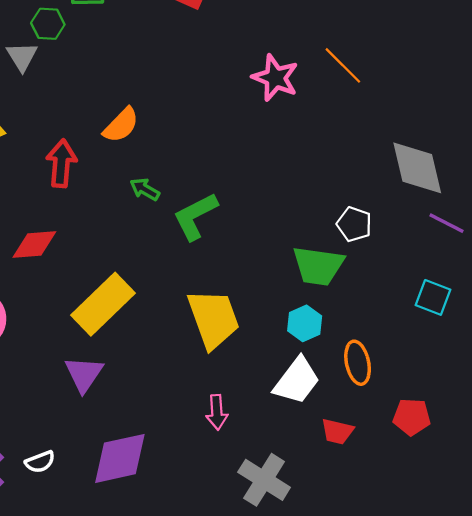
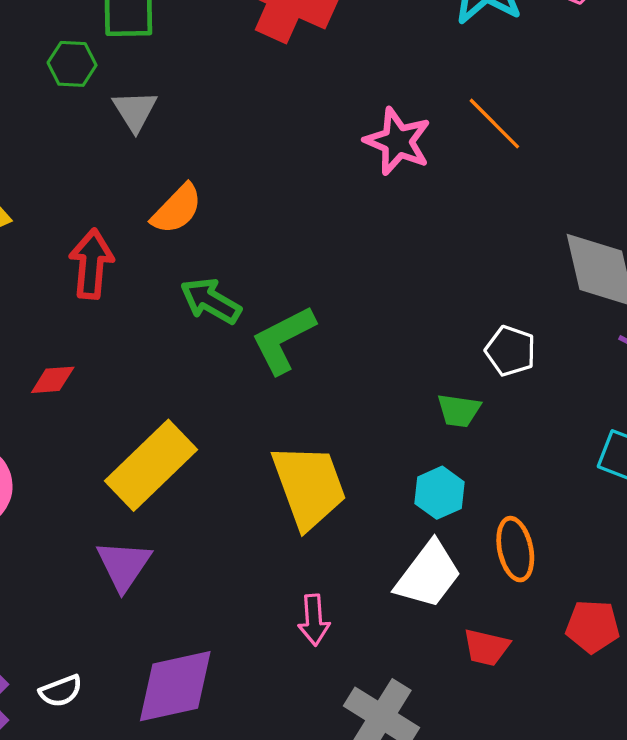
gray triangle: (22, 56) -> (135, 111), moved
green arrow: (145, 189) -> (211, 301), size x1.4
red diamond: (34, 244) -> (53, 380), size x0.7
green trapezoid: (318, 266) -> (459, 410), size x0.6

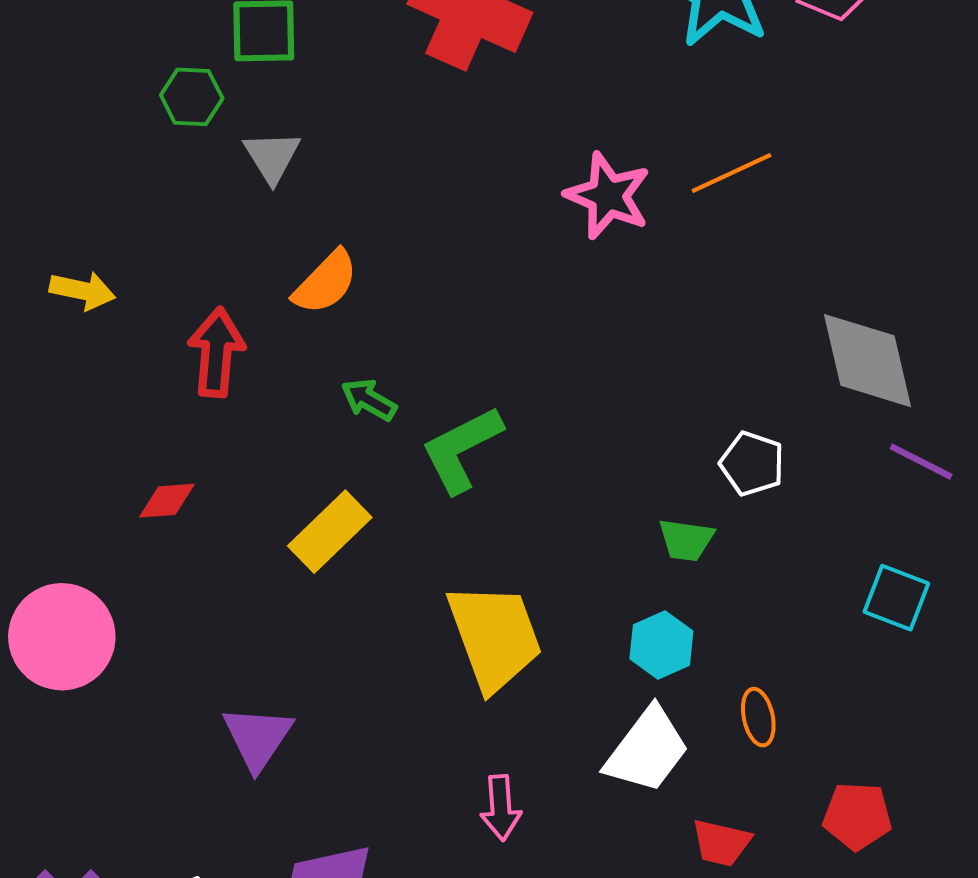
orange line: (494, 124) -> (732, 173), turned -70
green arrow: (211, 301) -> (369, 400), size x0.7
yellow rectangle: (151, 465) -> (330, 532), moved, size x0.7
orange ellipse: (515, 549) -> (758, 717), size x0.7

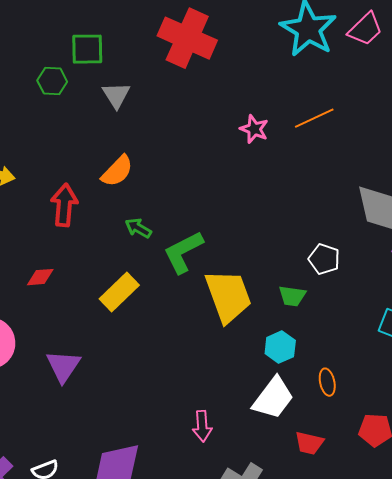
gray triangle: (272, 157) -> (116, 95), moved
pink star: (608, 196) -> (254, 129), size x0.7
yellow trapezoid: (495, 637) -> (228, 296), moved
purple triangle: (258, 738) -> (63, 366), moved

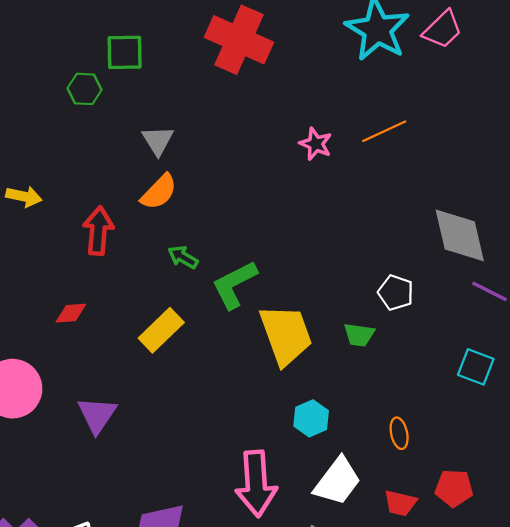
gray triangle: (116, 95) -> (158, 140), moved
cyan hexagon: (280, 347) -> (311, 418), moved
white trapezoid: (273, 398) -> (337, 481), moved
pink arrow: (202, 426) -> (256, 484), size x1.8
red trapezoid: (309, 443) -> (400, 503), moved

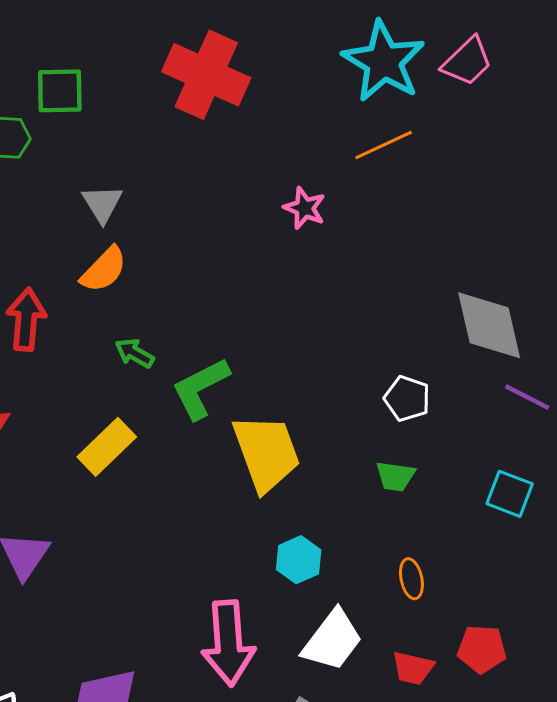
orange line: (384, 131) -> (384, 145), moved
green trapezoid: (359, 335) -> (395, 476), moved

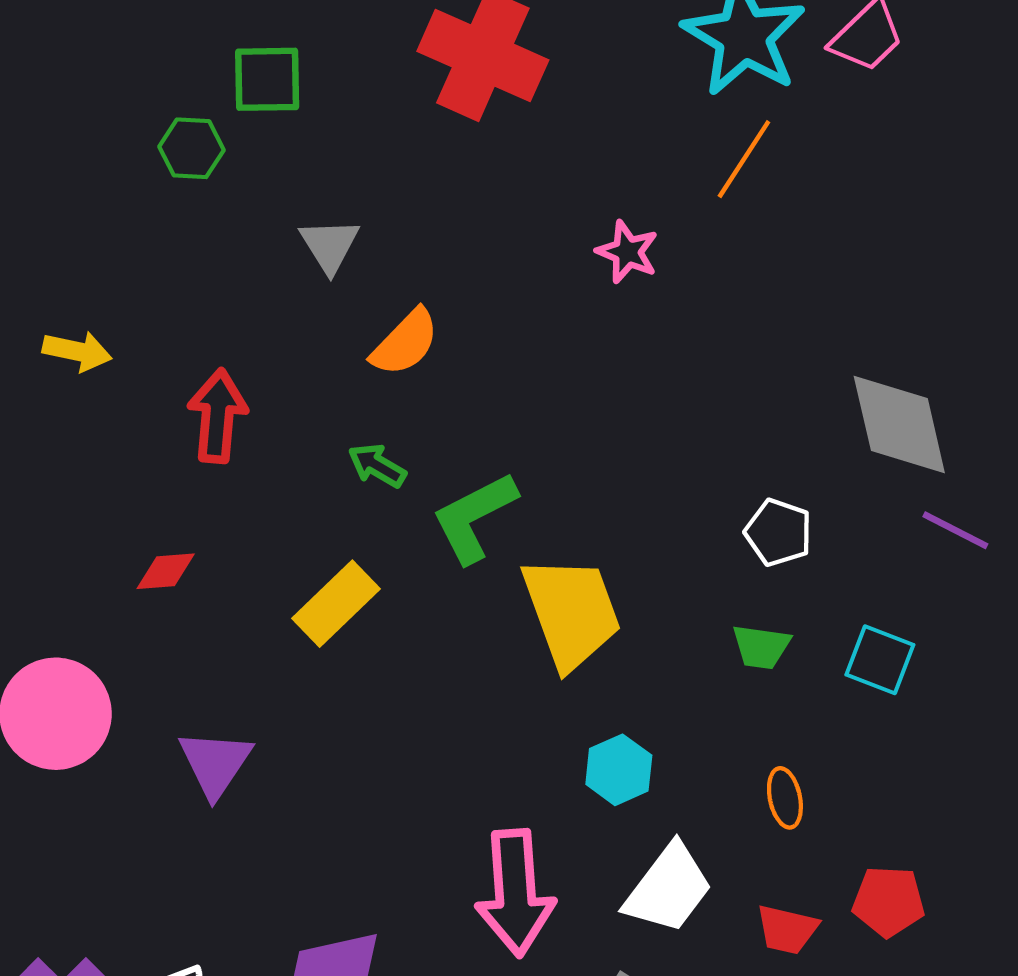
orange line: (384, 145) -> (744, 159), turned -32
orange semicircle: (104, 270) -> (405, 343), moved
cyan square: (510, 494) -> (880, 660), moved

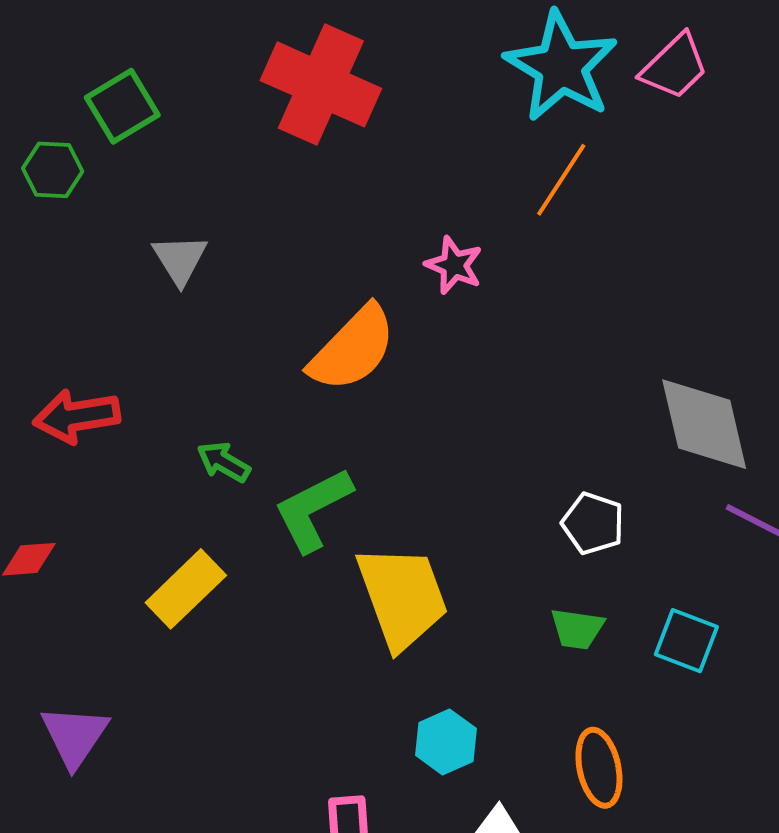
green square: (267, 79) -> (122, 106), turned -30
orange semicircle: (405, 343) -> (353, 349), moved, size x1.4
red arrow: (217, 416) -> (77, 416), turned -104
orange ellipse: (785, 798) -> (599, 768), size x1.4

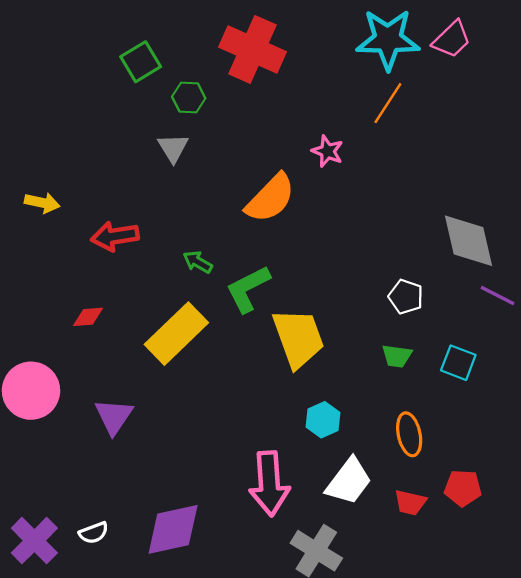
cyan star: (561, 67) -> (388, 39), turned -30
green hexagon: (53, 170) -> (189, 98), moved
yellow rectangle: (186, 589) -> (176, 334), size x1.4

